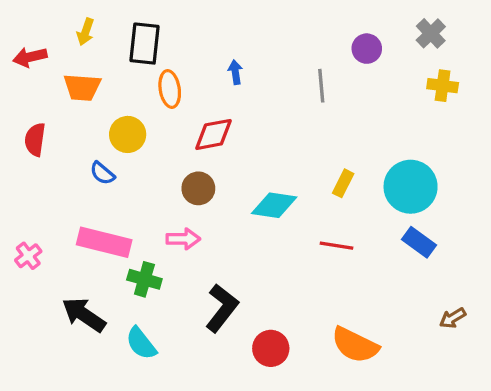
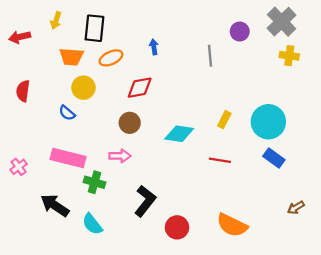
gray cross: (431, 33) -> (282, 22), size x1.5
orange trapezoid: (82, 87) -> (71, 57), moved
orange ellipse: (170, 89) -> (111, 58), turned 75

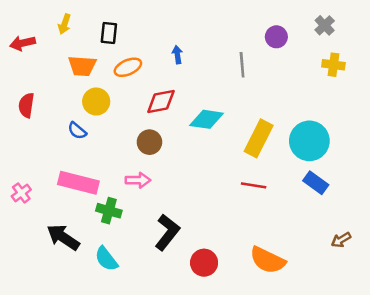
gray cross: (282, 22) -> (325, 25), size x0.6
black rectangle: (94, 28) -> (109, 33), size x0.7
yellow rectangle: (224, 120) -> (259, 138), size x1.8
cyan diamond: (179, 134) -> (207, 119), moved

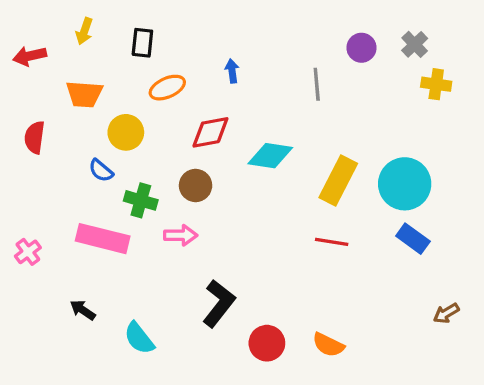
gray cross: (325, 25) -> (415, 44), moved
orange trapezoid: (82, 66) -> (84, 94), moved
green cross: (109, 211) -> (141, 200), moved
black arrow: (63, 237) -> (83, 310), size x0.6
orange semicircle: (267, 260) -> (328, 345), moved, size x0.7

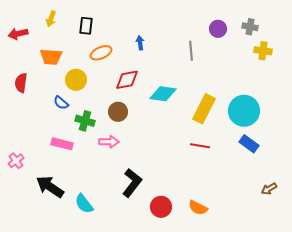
gray cross: (415, 44) -> (250, 27), turned -35
pink rectangle: (103, 239) -> (62, 144), size x0.7
pink cross: (28, 252) -> (16, 161), moved
black arrow: (83, 310) -> (50, 187), size x1.8

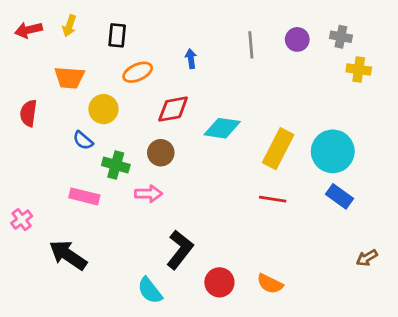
red arrow: (18, 34) -> (28, 30), moved
gray line: (191, 51) -> (251, 45), moved
cyan semicircle: (84, 204) -> (150, 291), moved

